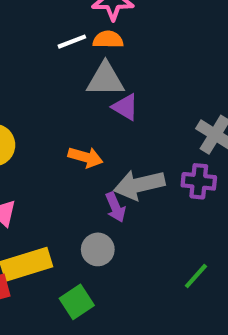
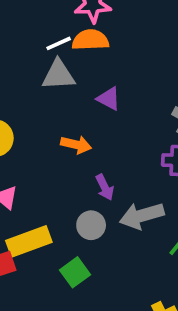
orange semicircle: (108, 40) -> (90, 40), size x1.4
gray triangle: (105, 79) -> (58, 75), moved
gray arrow: (139, 185) -> (142, 216), moved

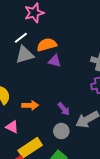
orange semicircle: (90, 40) -> (47, 45), moved
orange arrow: (76, 145) -> (30, 105), moved

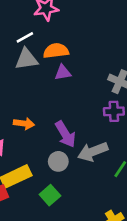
purple triangle: (55, 61) -> (63, 73), turned -32
purple arrow: (64, 109) -> (65, 134), size x1.5

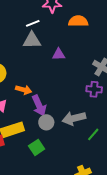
orange semicircle: (56, 51) -> (78, 21), moved
purple arrow: (65, 134) -> (39, 106), moved

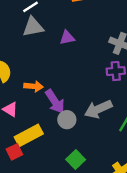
green square: (37, 147) -> (76, 159), moved

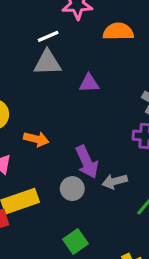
purple arrow: (55, 101) -> (87, 162), moved
gray arrow: (98, 109) -> (115, 181), size x0.7

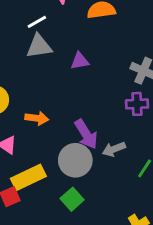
gray circle: (72, 189) -> (75, 160), size x1.5
green square: (75, 241) -> (72, 199), moved

